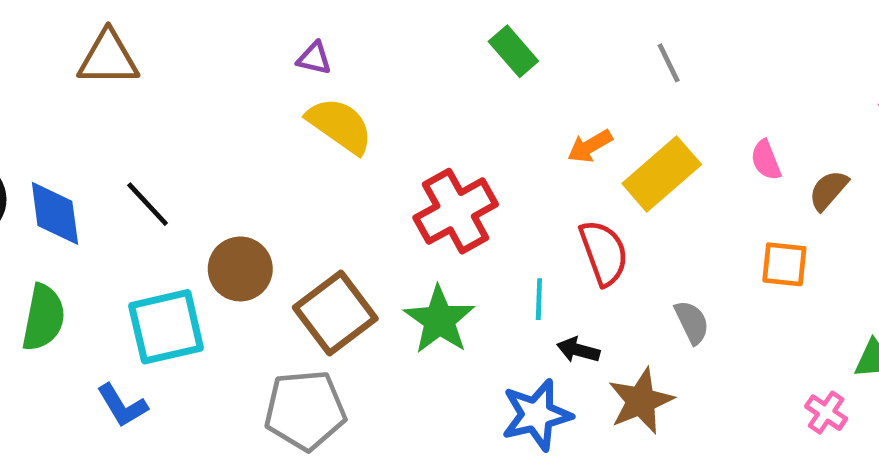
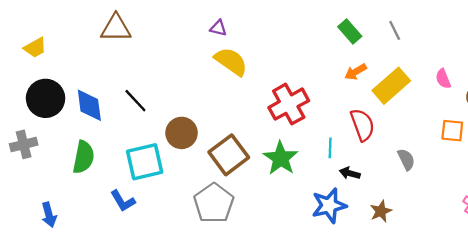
green rectangle: (513, 51) -> (350, 31), moved
brown star: (641, 401) -> (381, 211), moved, size x0.7
gray pentagon: (305, 410) -> (214, 203), turned -30

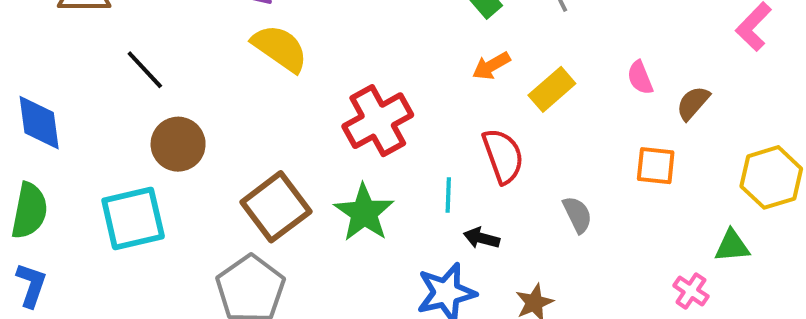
yellow rectangle: (391, 86) -> (552, 89), size x0.7
black line: (135, 101) -> (145, 70), moved
brown circle: (182, 133) -> (178, 144), moved
blue L-shape: (123, 201) -> (31, 285), moved, turned -130

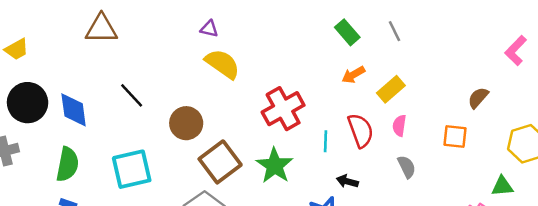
black line: (145, 70) -> (132, 95), moved
pink semicircle: (640, 78) -> (399, 126), moved, turned 30
brown circle: (178, 144) -> (186, 123), moved
cyan line: (448, 195) -> (325, 141), moved

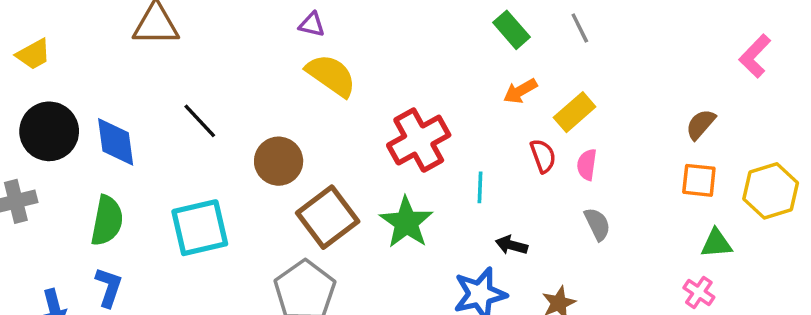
red semicircle: (361, 130) -> (543, 156), moved, size x0.7
orange square: (455, 137) -> (699, 180), moved
green triangle: (502, 186) -> (716, 243), moved

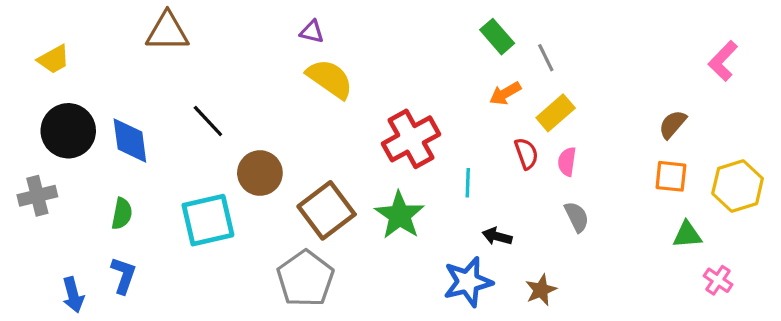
gray line: (580, 28) -> (546, 58), moved
brown circle: (279, 161) -> (260, 173), moved
green semicircle: (107, 221) -> (122, 214), size x0.7
pink cross: (699, 292) -> (718, 280), moved

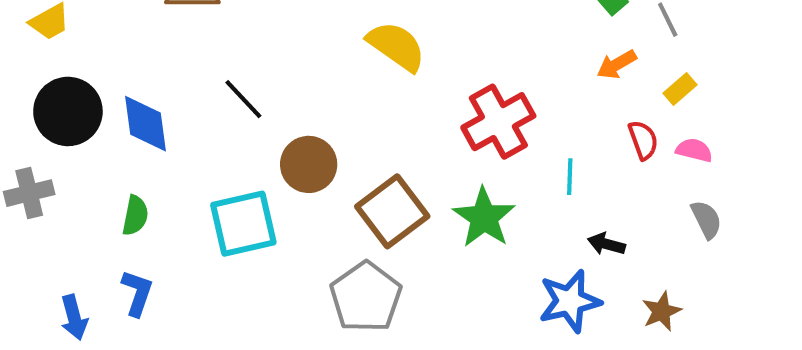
yellow rectangle: (556, 113) -> (680, 89), size x0.7
pink semicircle: (567, 162) -> (694, 150), turned 96

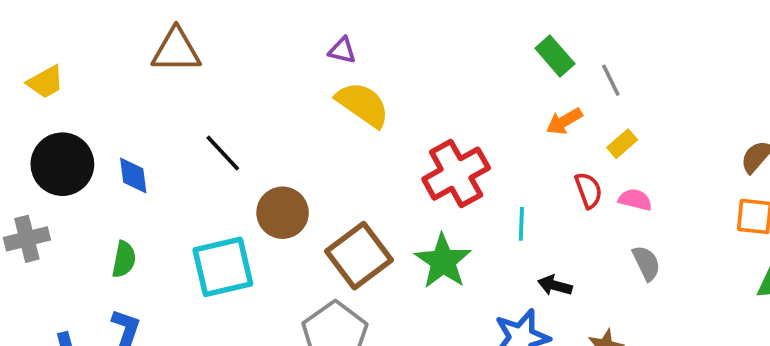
blue diamond: (145, 124) -> (133, 175), size x0.7

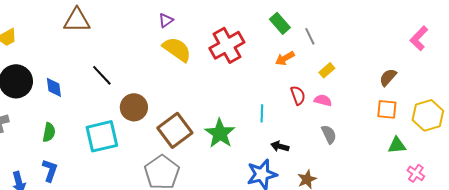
purple triangle: (342, 50) -> (166, 20), turned -49
yellow rectangle: (622, 144) -> (327, 70), moved
red cross: (456, 174) -> (227, 45), moved

